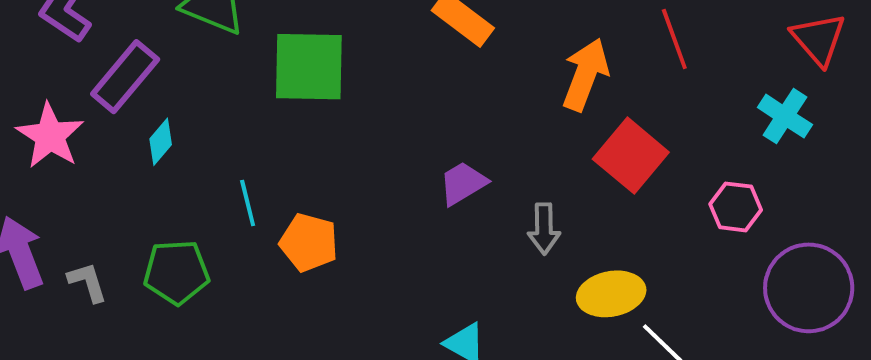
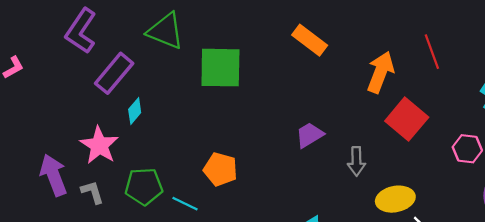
pink star: (50, 136) -> (99, 145), moved
cyan line: (248, 203) -> (185, 204), moved, turned -50

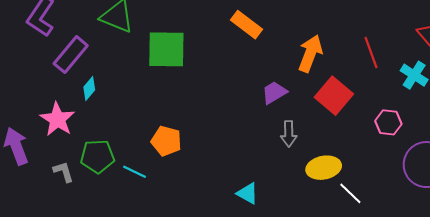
red line: (432, 52) -> (371, 52), moved
purple trapezoid: (310, 135) -> (274, 93), moved
gray L-shape: (92, 192) -> (64, 172), moved

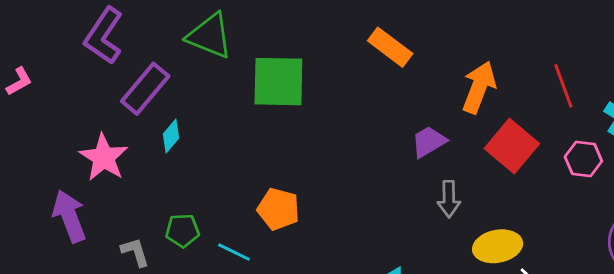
pink star: (57, 119) -> (104, 157), moved
pink hexagon: (388, 122) -> (583, 159), moved
green pentagon: (97, 156) -> (182, 231), size x0.7

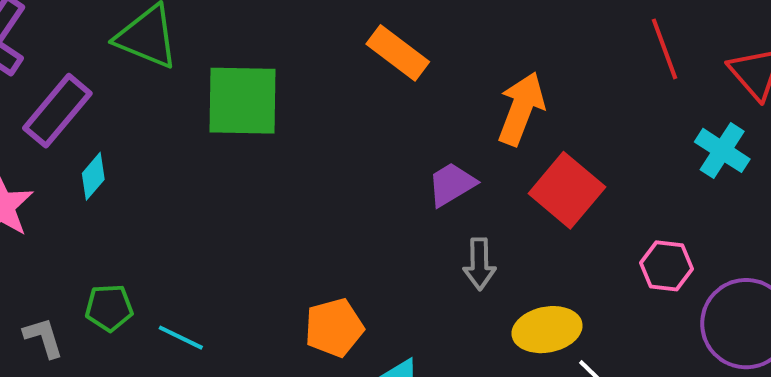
red line: (563, 86) -> (664, 49), moved
pink hexagon: (583, 159) -> (666, 266), moved
orange pentagon: (278, 209) -> (334, 328), moved, turned -30

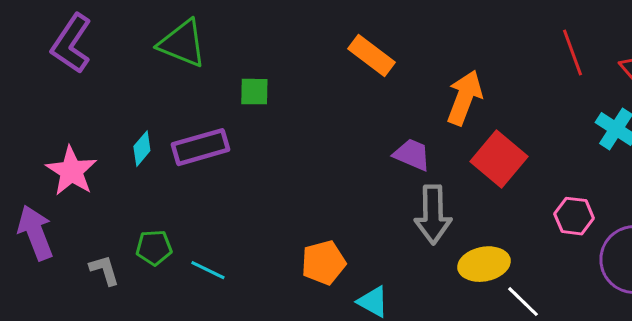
green square: (243, 101) -> (254, 92), size x0.5
purple rectangle: (57, 111) -> (200, 147), moved, turned 34
purple trapezoid: (452, 184) -> (412, 155), turned 54
gray arrow: (479, 264) -> (433, 215), size x1.5

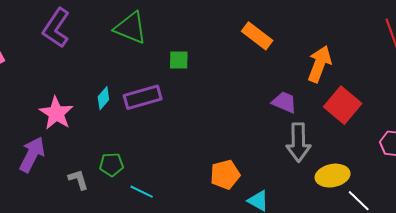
purple arrow: (35, 233) -> (32, 154), turned 48
cyan line: (208, 270) -> (142, 192), moved

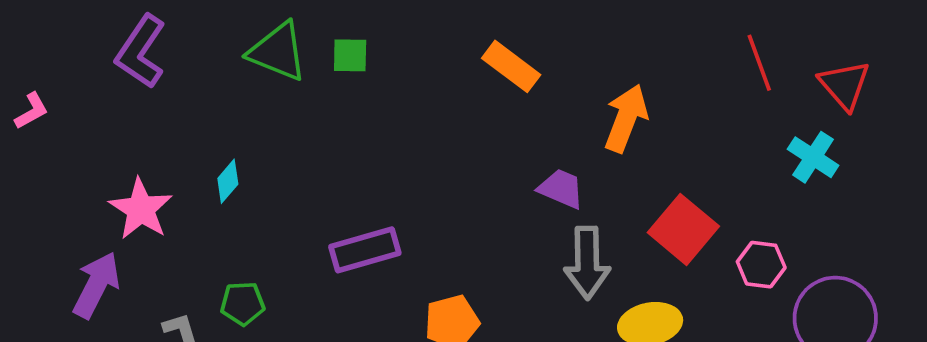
green square: (179, 60) -> (350, 55), moved
purple rectangle: (143, 97) -> (365, 250), moved
red square: (343, 105) -> (683, 229), moved

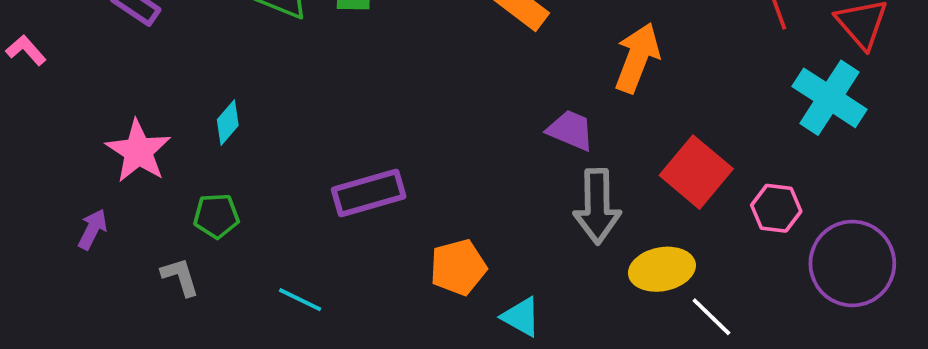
pink L-shape: (31, 111) -> (26, 50), turned -102
cyan cross: (813, 157) -> (830, 98), size x1.4
purple arrow: (96, 285) -> (93, 229), size x0.6
green pentagon: (243, 303) -> (216, 216), moved

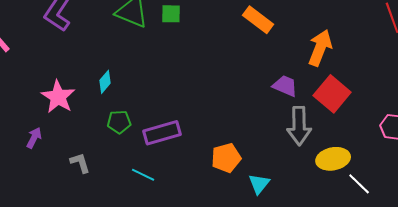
red square: (696, 172) -> (332, 94), moved
purple rectangle: (369, 193) -> (162, 133), moved
green pentagon: (216, 216) -> (119, 122), moved
cyan triangle: (521, 317) -> (259, 184), turned 40

